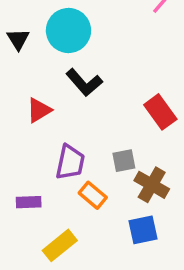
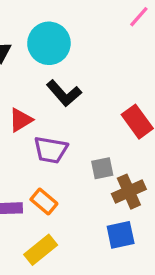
purple trapezoid: (70, 162) -> (51, 150), moved, turned 88
brown cross: (152, 185) -> (129, 192), turned 36
orange rectangle: (93, 195) -> (44, 202), moved

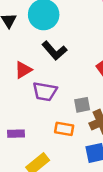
orange rectangle: (44, 202) -> (64, 129), moved, turned -30

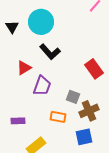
purple trapezoid: (45, 92) -> (42, 86), turned -80
gray square: (82, 105) -> (73, 97), turned 32

